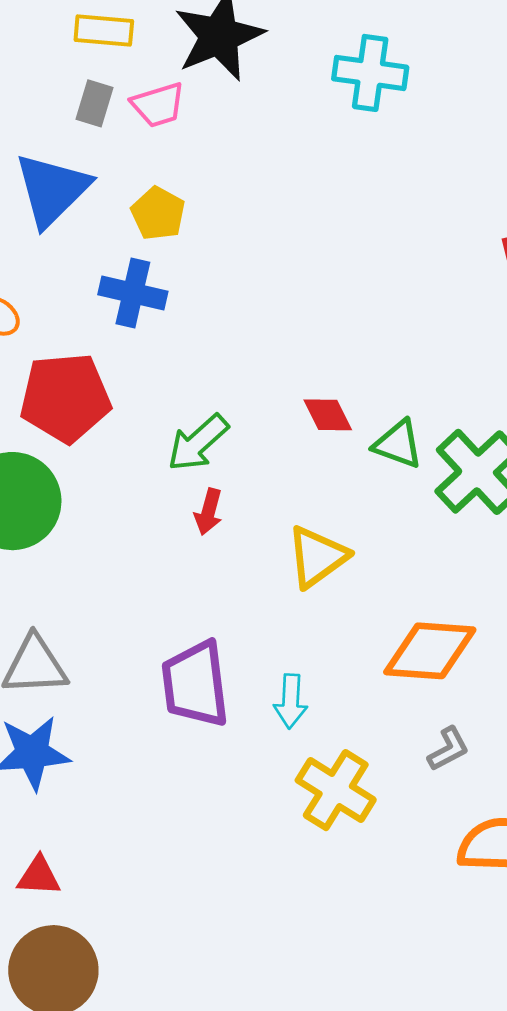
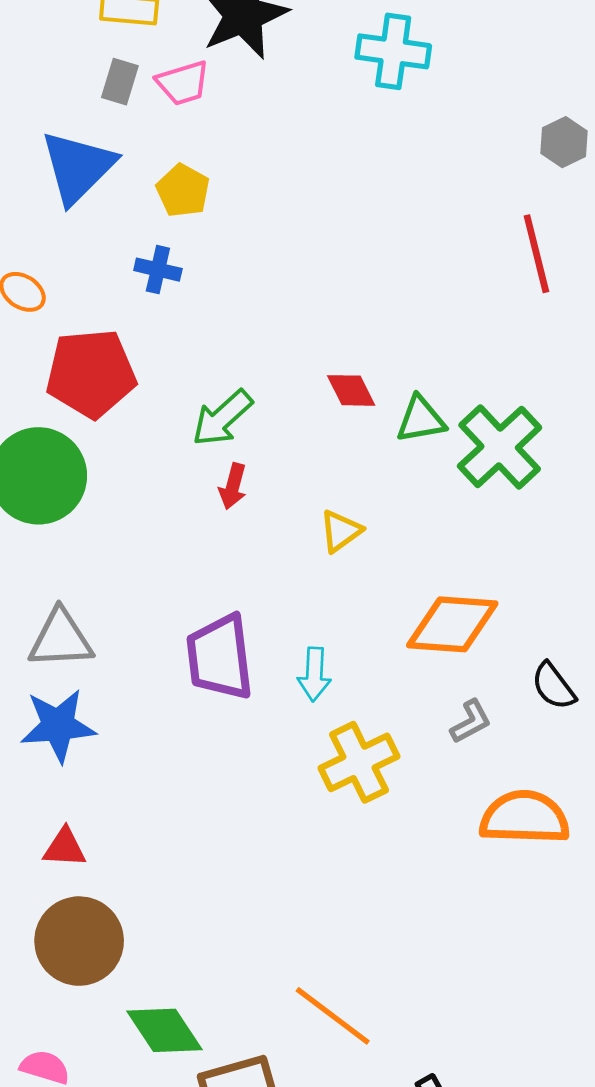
blue cross: (133, 293) -> (158, 270), size x0.7
green triangle: (398, 444) -> (421, 419), turned -30
yellow triangle: (317, 557) -> (341, 531), size x0.7
yellow cross: (336, 790) -> (359, 762), turned 32

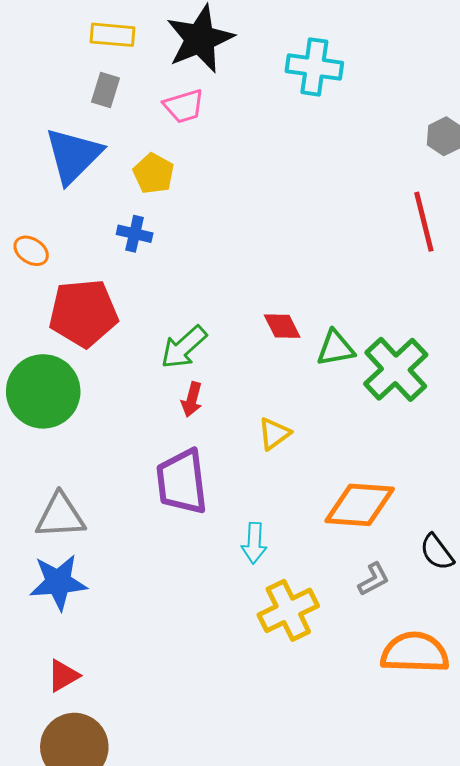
pink trapezoid: (183, 83) -> (184, 106), moved
purple trapezoid: (220, 657) -> (182, 482), moved
red triangle: (65, 848) -> (63, 676), turned -33

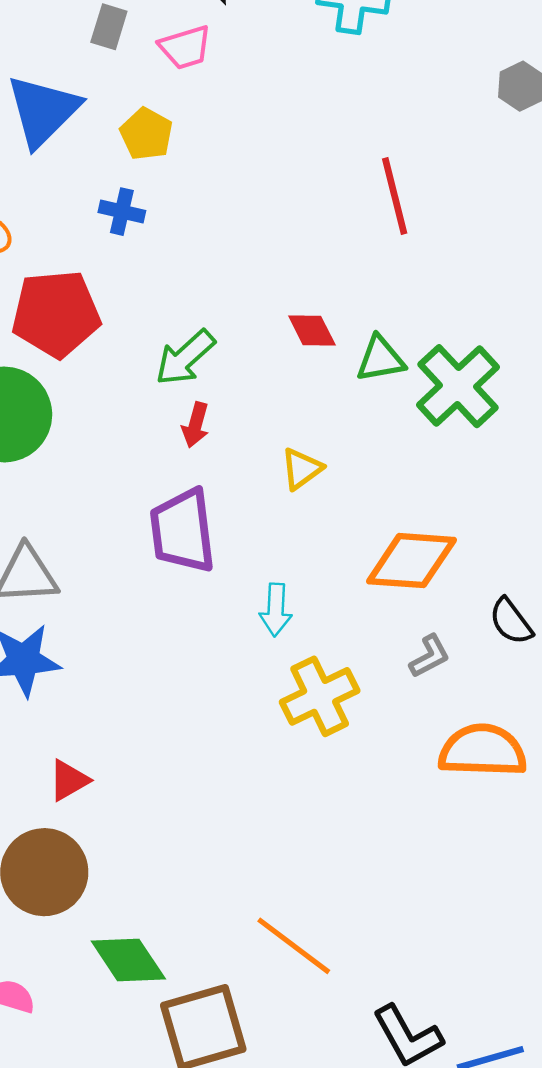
gray rectangle: (105, 90) -> (109, 27), moved
red line: (424, 222) -> (395, 196), moved
red triangle: (63, 676) -> (69, 780), moved

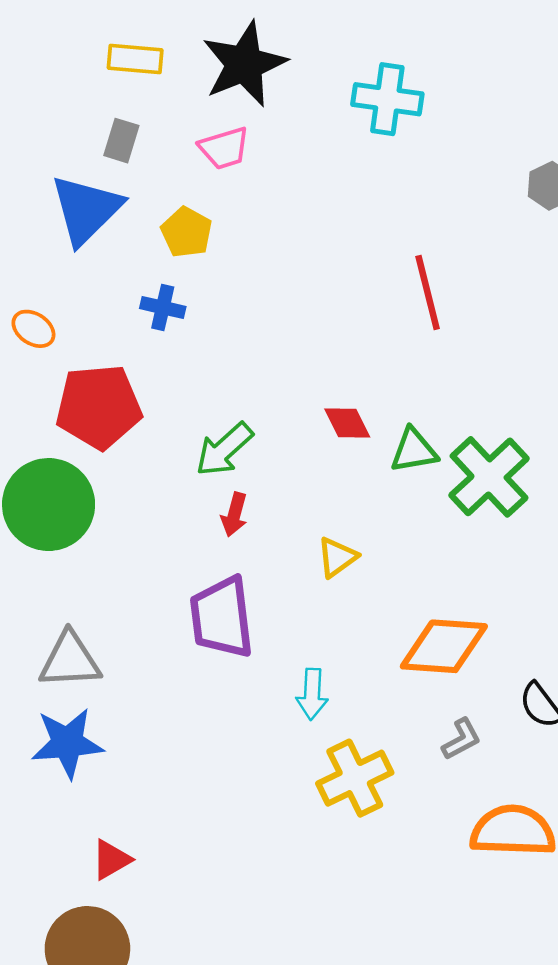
gray rectangle: (109, 27) -> (121, 141), moved

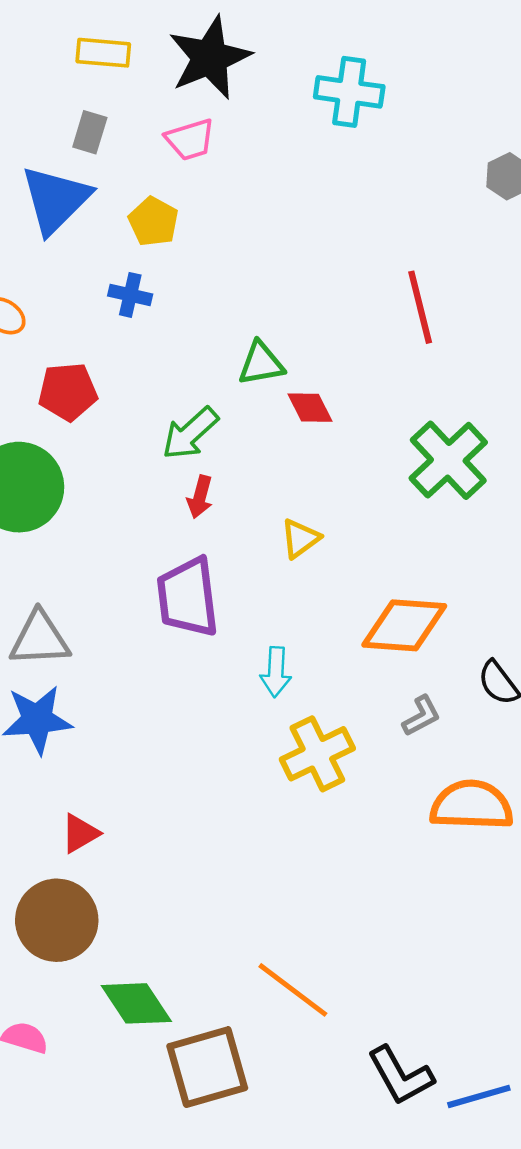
red line: (428, 292) -> (420, 307), moved
red pentagon: (99, 407) -> (68, 392), size x0.7
green triangle: (414, 451) -> (261, 364), moved

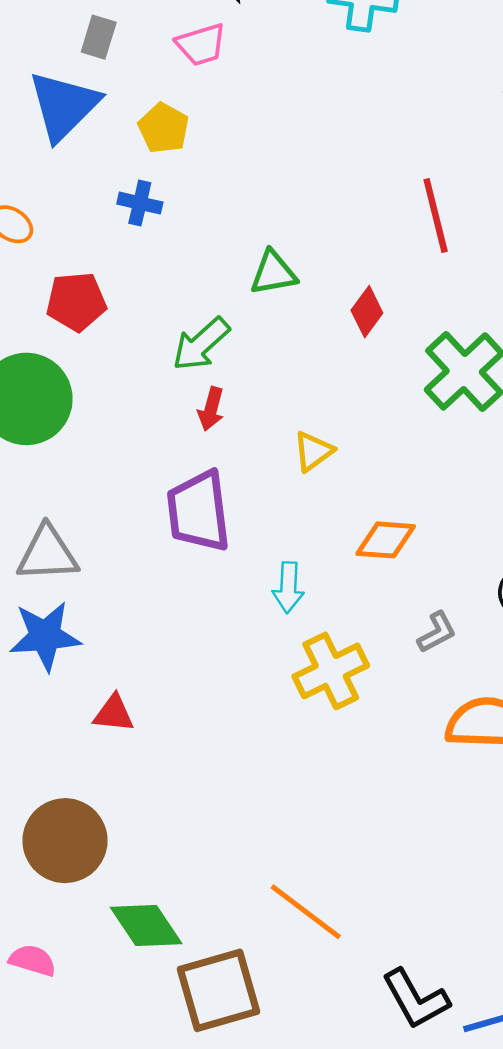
red diamond: (310, 408) -> (367, 312), moved, turned 63
orange diamond: (404, 625) -> (386, 540), moved, size x0.7
red triangle: (80, 833) -> (114, 713), moved, turned 36

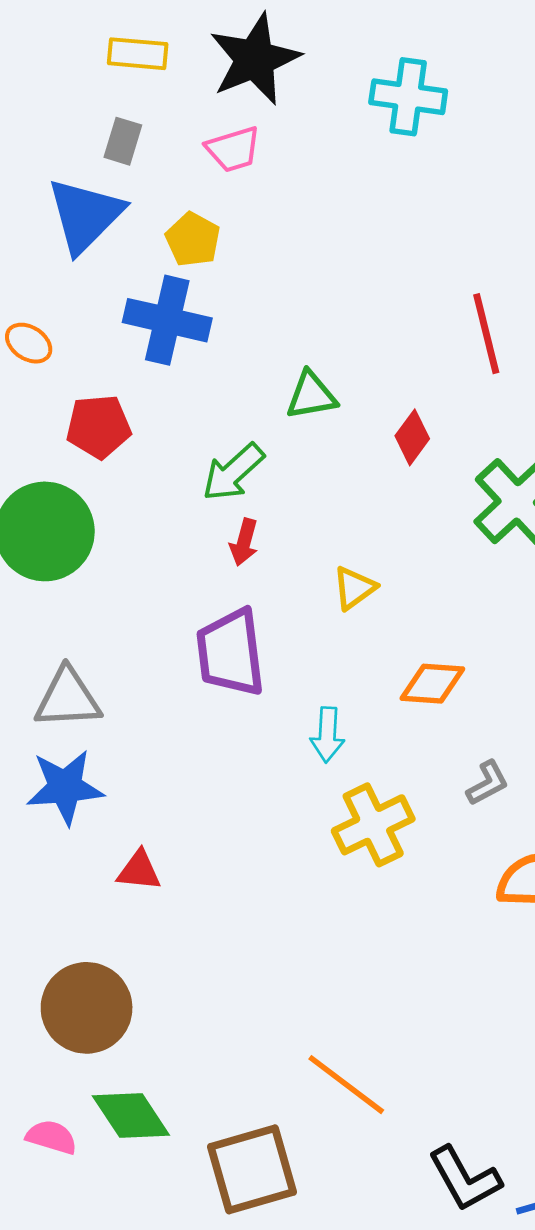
blue cross: (140, 203) -> (167, 320), size x1.8
green diamond: (146, 925) -> (131, 1116), moved

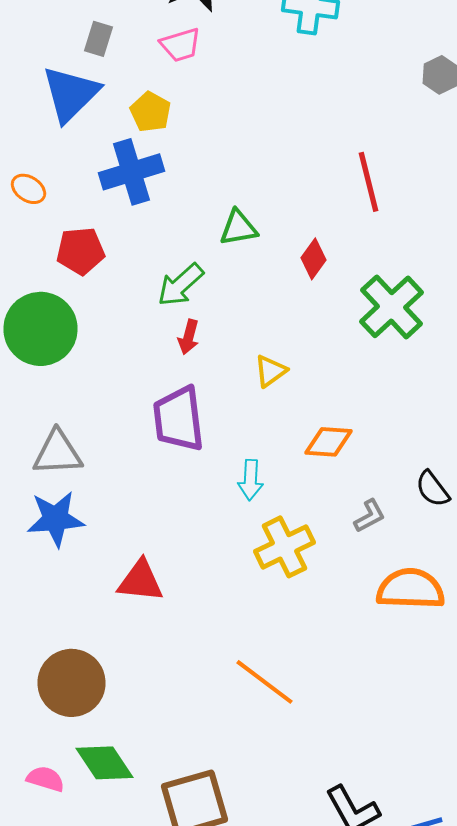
blue cross: (167, 320) -> (132, 172), turned -30
red triangle: (139, 871) -> (140, 581), moved, size x1.4
orange line: (346, 1085) -> (264, 682), moved

